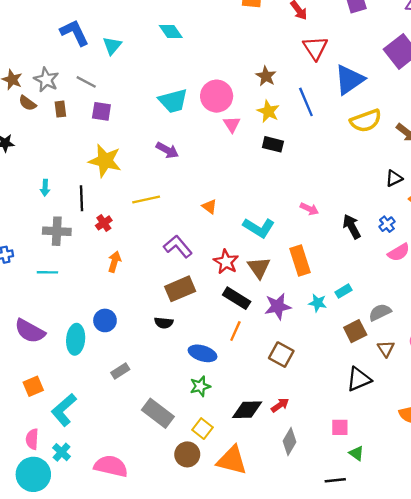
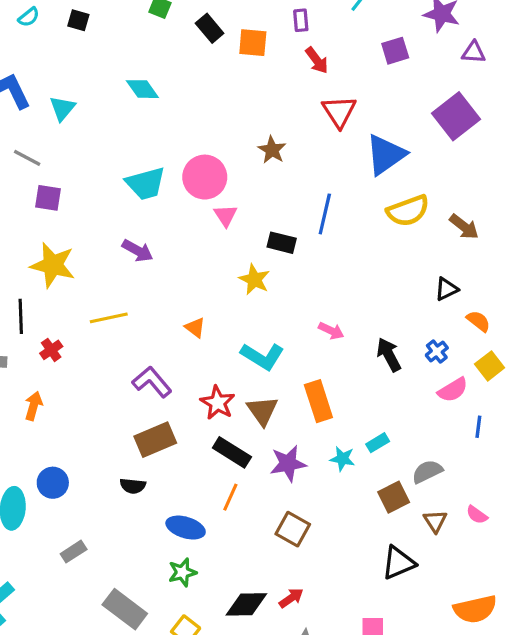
blue line: (306, 102) -> (325, 214), moved, turned 36
yellow star: (268, 111) -> (254, 279), moved
orange arrow: (114, 262) -> (34, 406), moved

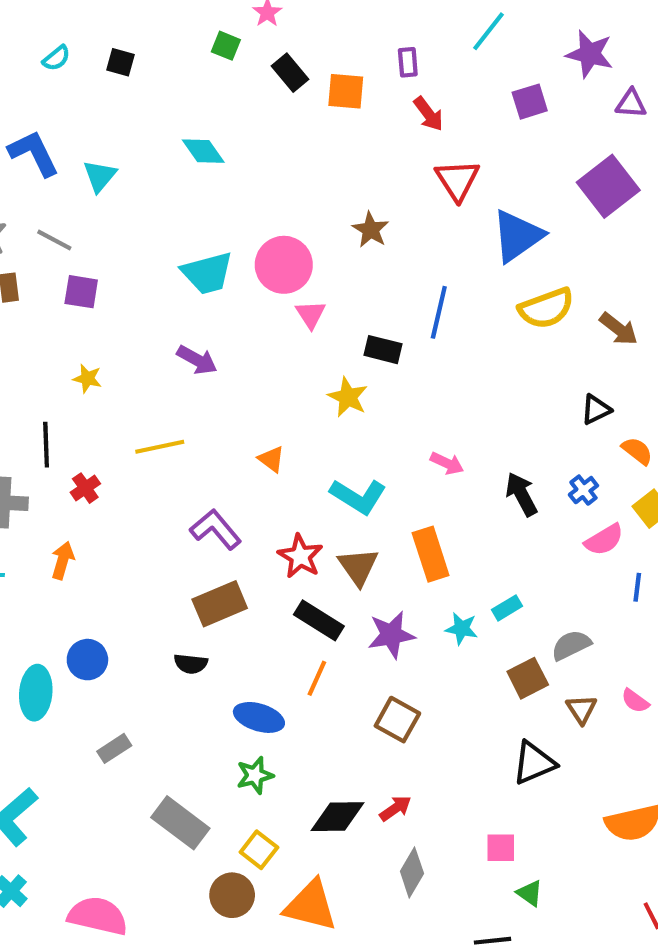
yellow star: (53, 265) -> (87, 378), size x0.5

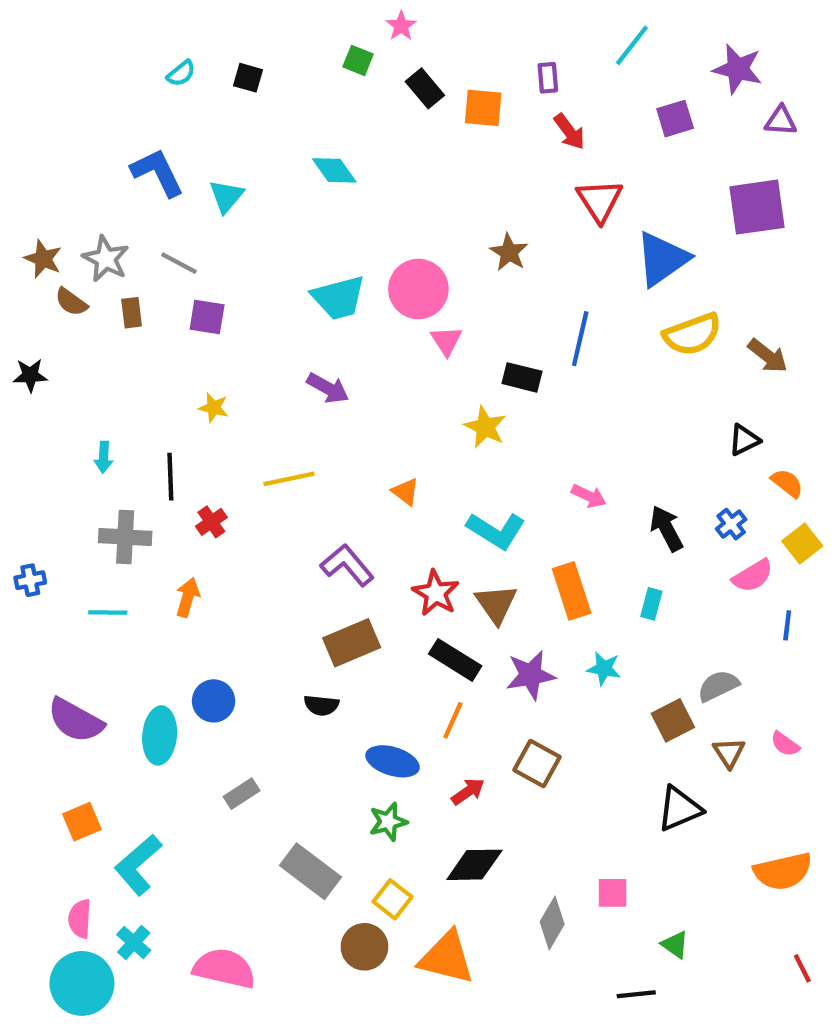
purple square: (608, 186) -> (757, 207), turned 30
cyan rectangle: (507, 608) -> (651, 604), moved, turned -44
red arrow: (395, 808) -> (468, 792), moved
pink square: (501, 848) -> (613, 893), moved

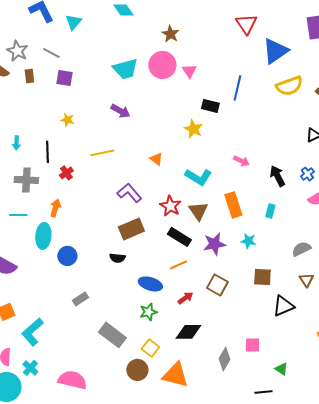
brown star: (509, 252) -> (170, 34), moved
pink triangle: (446, 341) -> (189, 71), moved
orange line: (453, 720) -> (178, 265), turned 42
brown square: (673, 720) -> (262, 277), moved, turned 30
cyan ellipse: (160, 735) -> (43, 236), moved

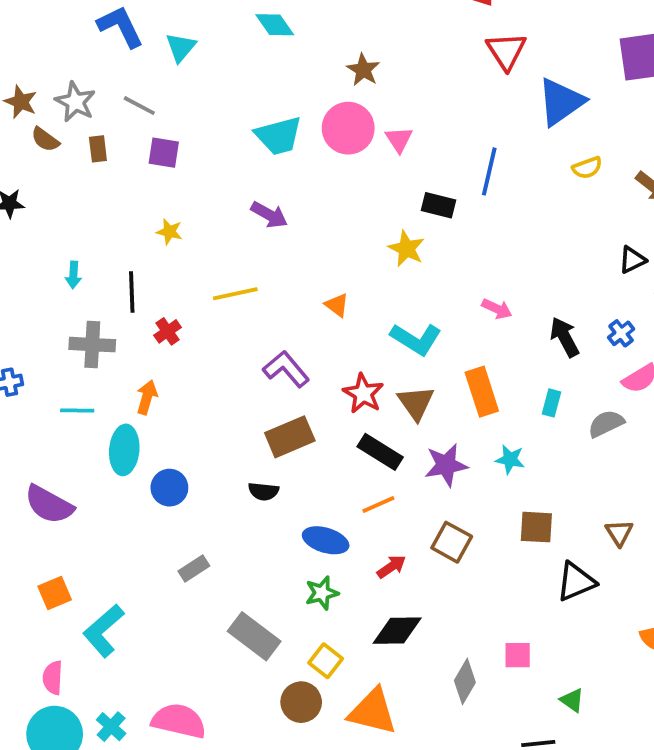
yellow semicircle: (289, 86) -> (587, 168), size x0.6
gray semicircle: (301, 249) -> (606, 424), moved
cyan cross: (30, 368) -> (111, 727), moved

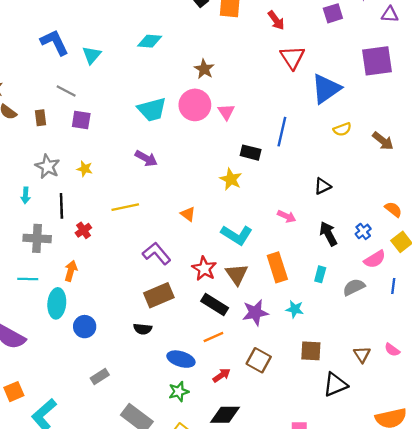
cyan diamond: (275, 25) -> (150, 41), turned -50
gray star: (75, 102) -> (48, 166), moved
black triangle: (632, 260) -> (323, 186), moved

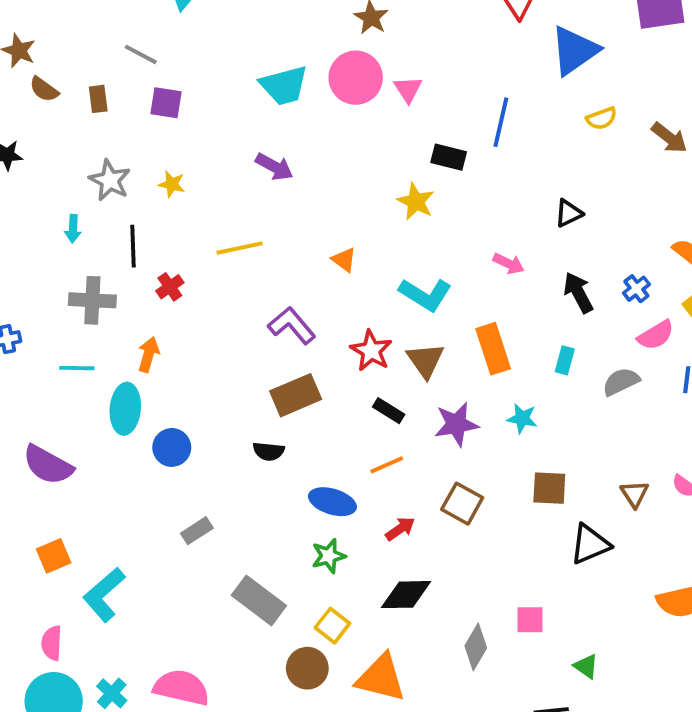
black rectangle: (215, 305) -> (389, 411), size x0.7

